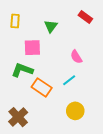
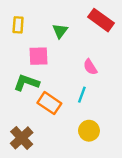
red rectangle: (85, 17) -> (101, 20), size x1.5
cyan line: (69, 80) -> (82, 95), turned -32

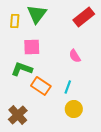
red rectangle: (101, 20) -> (84, 17), turned -75
green triangle: (60, 31) -> (37, 14), moved, size x1.5
cyan line: (82, 95) -> (68, 87), moved

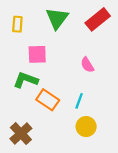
green triangle: (37, 14) -> (57, 18), moved

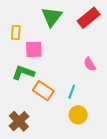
yellow rectangle: (17, 24) -> (16, 33), moved
pink semicircle: (87, 65) -> (90, 64), moved

